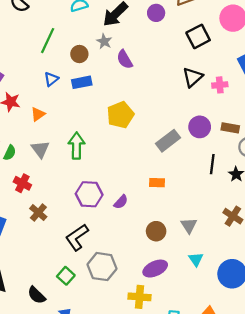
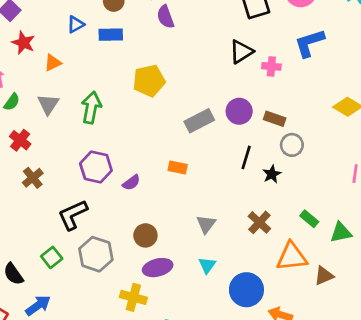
brown circle: (156, 231) -> (145, 235), moved

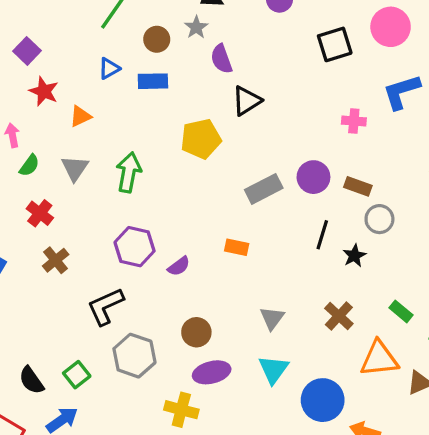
black triangle: (241, 52) -> (247, 101), moved
green square: (52, 257) -> (77, 375), moved
cyan triangle: (207, 265) -> (273, 369), size x1.4

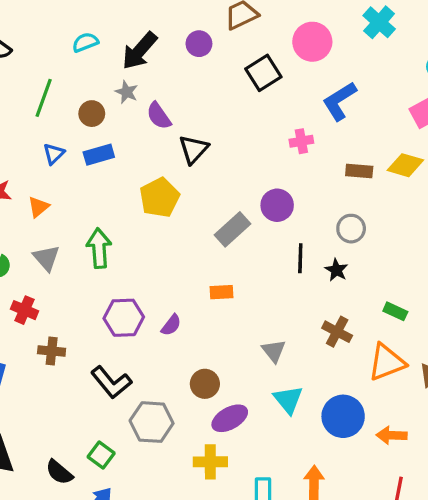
brown rectangle: (358, 186) -> (359, 171), moved
brown cross: (56, 260) -> (52, 351), turned -30
black L-shape: (105, 306) -> (111, 382), turned -90

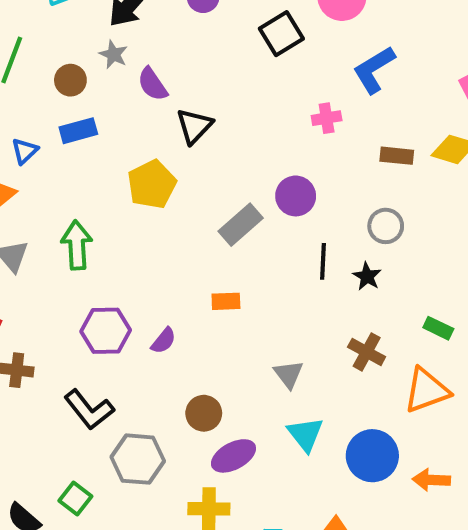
blue triangle: (54, 154) -> (25, 151), moved

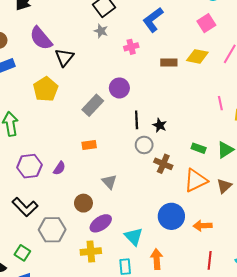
gray star: (113, 54) -> (101, 31), moved
purple semicircle: (152, 84) -> (41, 38), size x1.4
gray circle: (386, 226) -> (144, 145), moved
gray triangle: (289, 374) -> (109, 182), moved
cyan triangle: (305, 434) -> (134, 237), moved

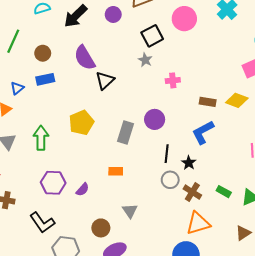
blue L-shape: (153, 20) -> (203, 132), moved
yellow pentagon: (46, 89) -> (81, 123), moved
gray rectangle: (93, 105) -> (126, 132), turned -35
brown cross: (163, 164) -> (192, 192), moved
orange triangle: (196, 180) -> (198, 223), moved

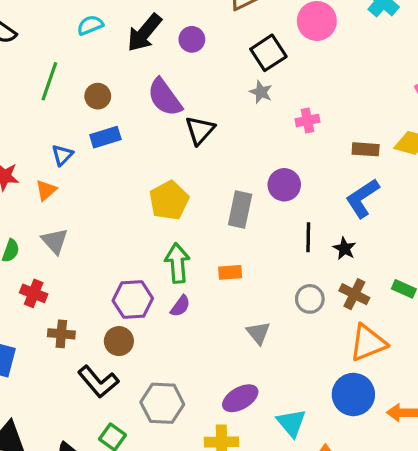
purple circle: (113, 14) -> (192, 39), moved
green arrow: (41, 138) -> (177, 263), moved
gray circle: (170, 180) -> (310, 299), moved
black L-shape: (42, 223) -> (98, 382), moved
brown circle: (101, 228) -> (119, 341), moved

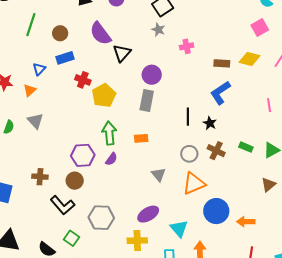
purple circle: (284, 185) -> (152, 75), moved
red cross: (34, 293) -> (83, 80), moved
orange triangle: (368, 343) -> (194, 183), moved

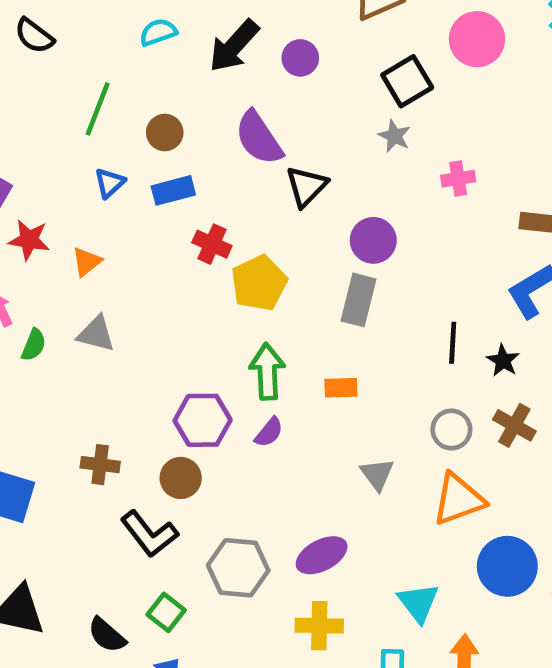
blue triangle: (39, 69) -> (110, 183), moved
gray triangle: (35, 121) -> (96, 334), turned -36
purple ellipse: (148, 214) -> (322, 555), moved

